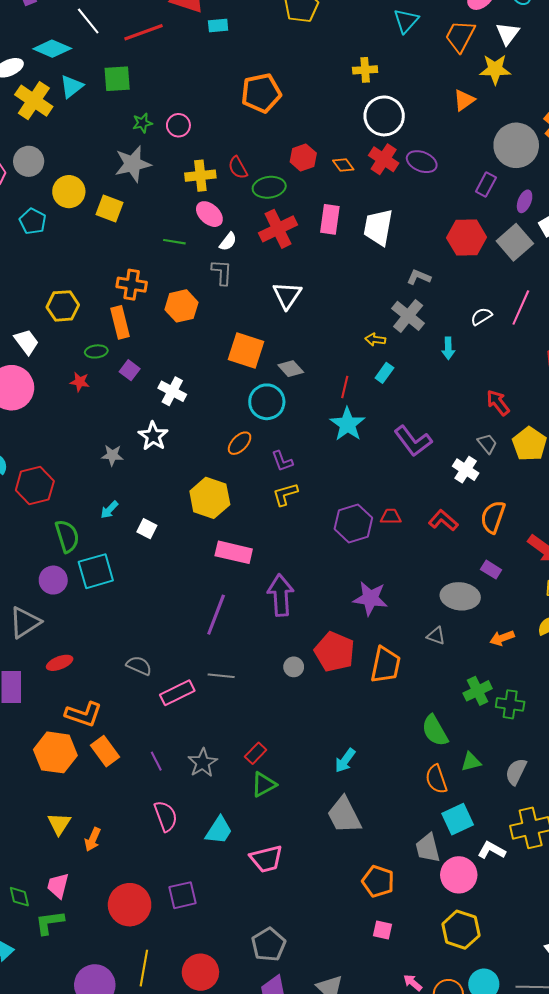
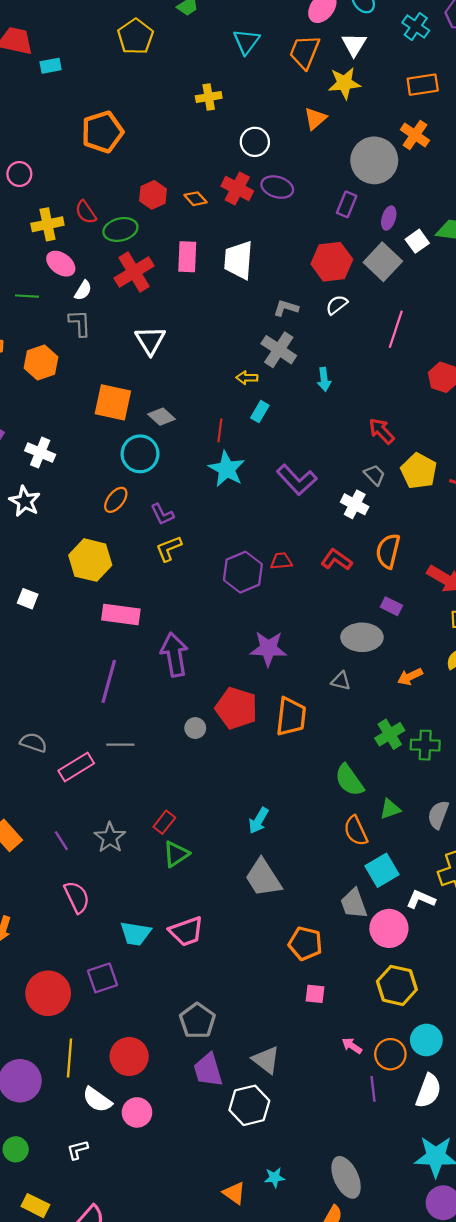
white circle: (384, 116) -> (255, 142), moved, size x0.7
white semicircle: (481, 316) -> (337, 305), moved
cyan trapezoid: (219, 830) -> (135, 934), moved, turned 72

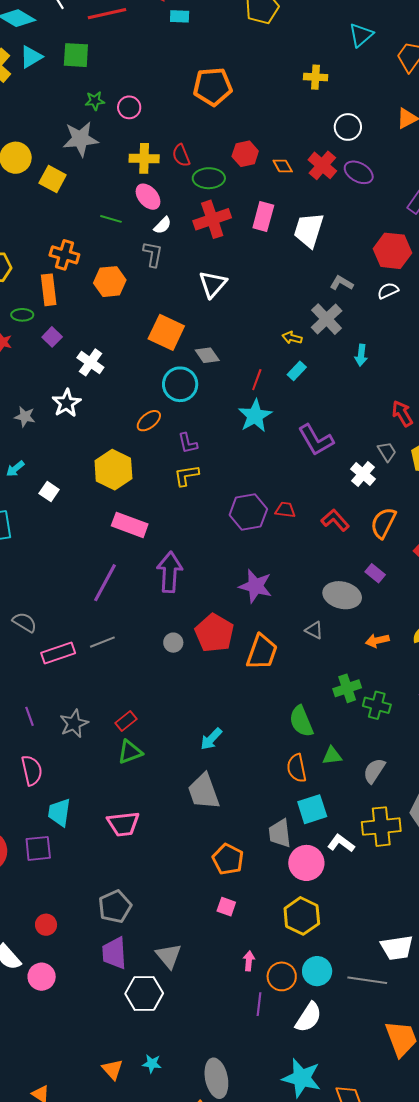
gray line: (120, 745) -> (102, 642), turned -35
cyan trapezoid: (135, 934) -> (59, 812), moved, turned 76
pink arrow: (352, 1046) -> (249, 961), turned 48
red circle: (129, 1057) -> (46, 925), size x0.6

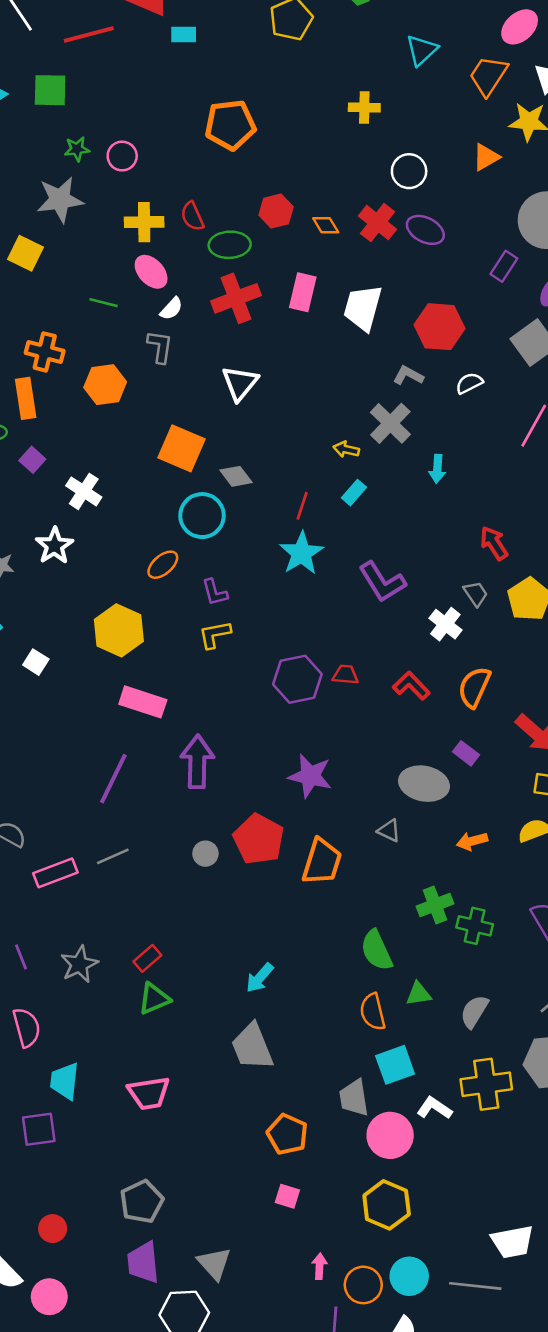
red hexagon: (392, 251) -> (439, 327), moved

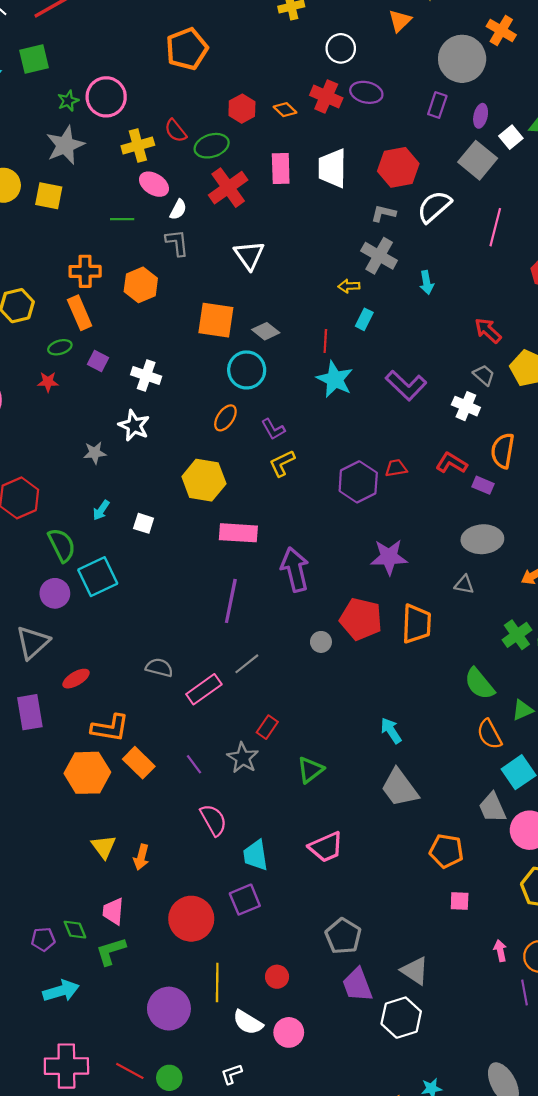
pink circle: (122, 156) -> (106, 97), size x1.6
white semicircle: (469, 383) -> (434, 207), size x1.6
purple rectangle: (466, 753) -> (483, 485), moved
red rectangle: (147, 958) -> (267, 727), moved
cyan arrow: (260, 978) -> (391, 731), turned 120

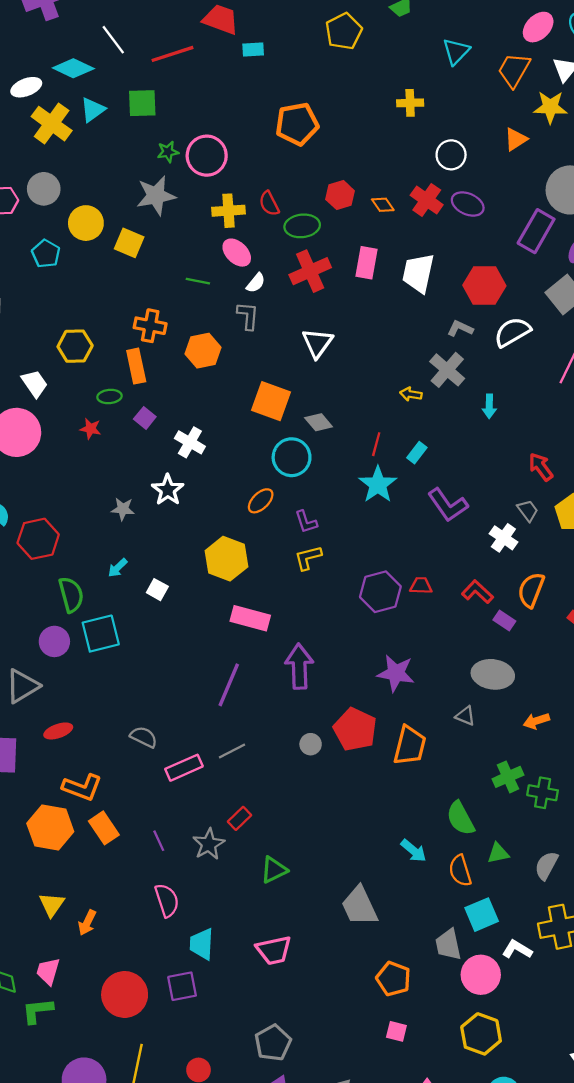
purple rectangle: (437, 105) -> (536, 231), size x1.6
cyan rectangle: (364, 319) -> (417, 453), moved
cyan arrow: (391, 731) -> (414, 851), moved, turned 152

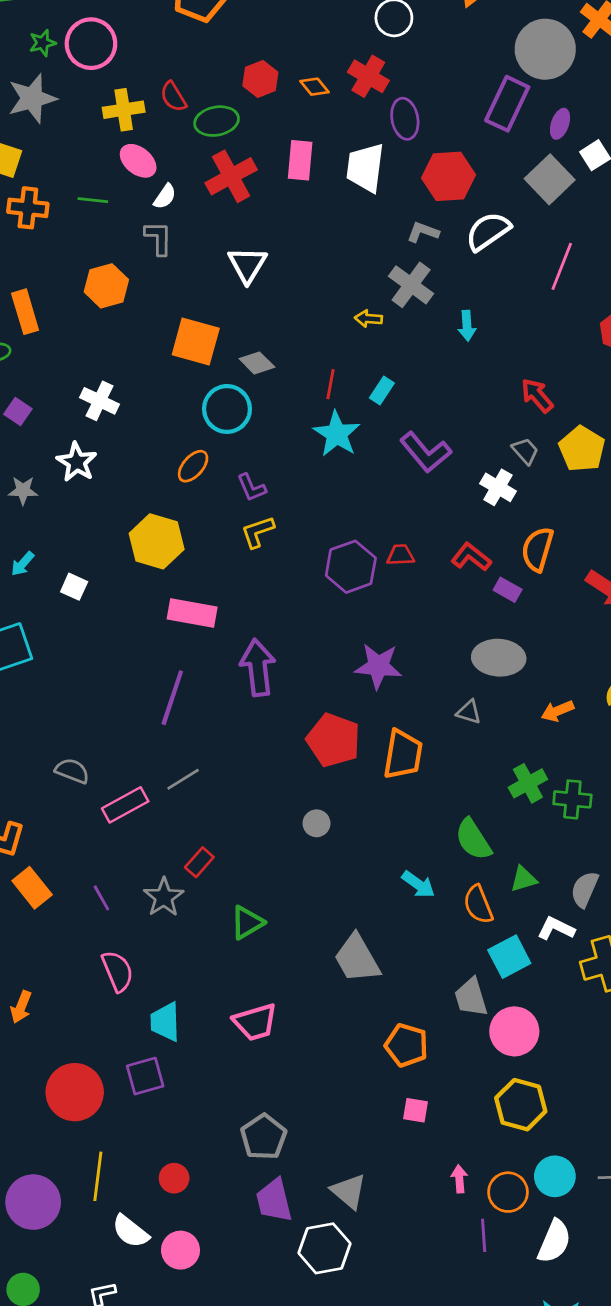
purple ellipse: (468, 204) -> (405, 119), moved, turned 60
orange cross: (150, 326) -> (28, 208), moved
purple square: (145, 418) -> (18, 412), moved
gray circle: (311, 744) -> (317, 823), moved
white L-shape: (517, 949) -> (556, 928), moved

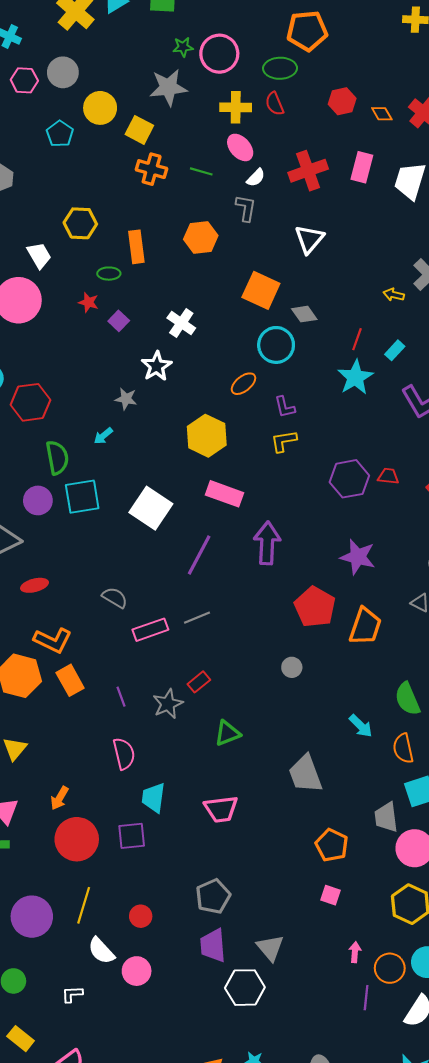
green ellipse: (217, 121) -> (280, 68), moved
gray star: (23, 490) -> (126, 399), moved
white square: (74, 587) -> (151, 508), moved, size x2.0
orange arrow: (21, 1007) -> (60, 798), moved

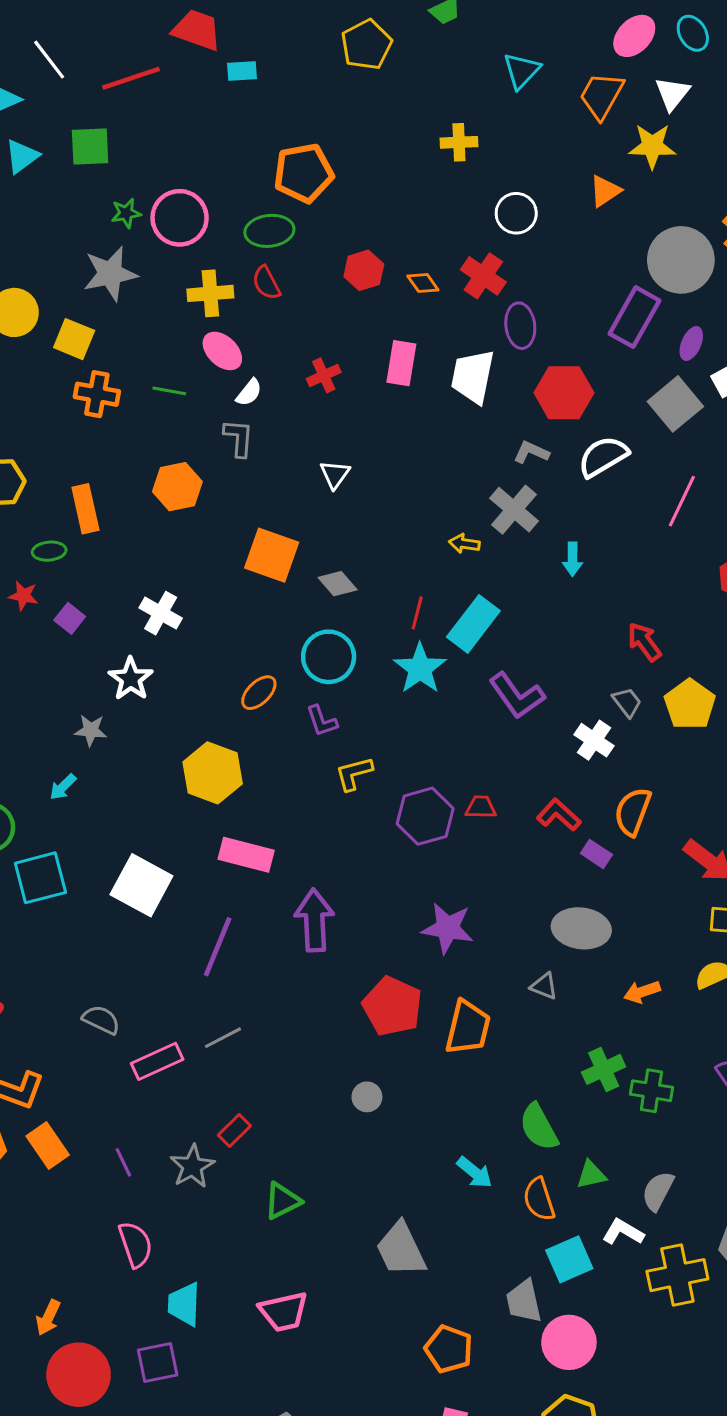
red cross: (308, 171) -> (324, 375), size x0.6
white triangle: (309, 239) -> (335, 474), size x0.7
cyan circle: (276, 345) -> (329, 657), moved
cyan rectangle: (395, 350) -> (473, 624), size x1.8
yellow L-shape: (284, 441) -> (354, 774), moved

